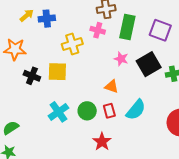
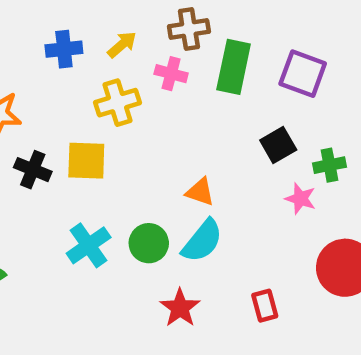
yellow arrow: (27, 15) -> (122, 45), moved
pink star: (121, 59) -> (300, 199), moved
black square: (149, 64) -> (278, 145), size x0.7
cyan semicircle: (136, 110) -> (202, 241), moved
red rectangle: (109, 111) -> (265, 306), moved

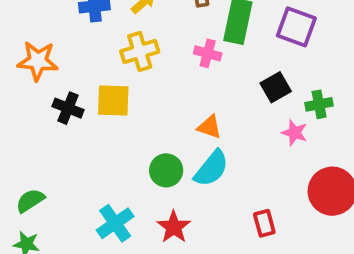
pink cross: (171, 74) -> (208, 53), moved
cyan cross: (89, 245) -> (115, 223), moved
red star: (180, 308) -> (174, 227), moved

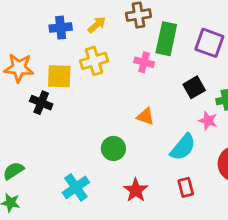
yellow square: (113, 101) -> (59, 76), moved
cyan semicircle: (211, 168) -> (183, 147), moved
red star: (174, 227) -> (136, 190), moved

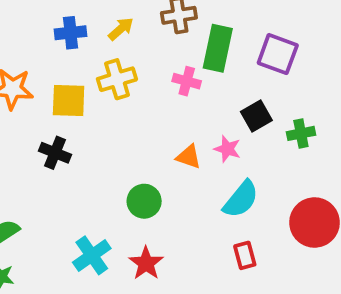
black cross: (41, 103) -> (55, 153), moved
pink star: (208, 121) -> (227, 149), moved
red star: (136, 190) -> (146, 263), moved

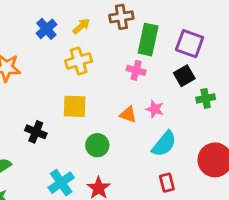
blue cross: (71, 33) -> (46, 29), turned -35
pink cross: (187, 81) -> (136, 70), moved
yellow square: (69, 101) -> (75, 106), moved
black square: (256, 116) -> (184, 76), moved
black cross: (55, 153) -> (36, 132), moved

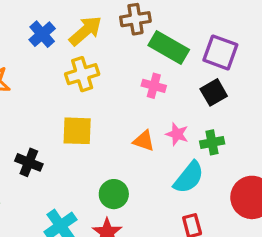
yellow arrow: (81, 26) -> (85, 31), size x1.5
green rectangle: (148, 40) -> (169, 47), turned -72
green cross: (206, 98) -> (212, 142), moved
green circle: (97, 145) -> (114, 194), moved

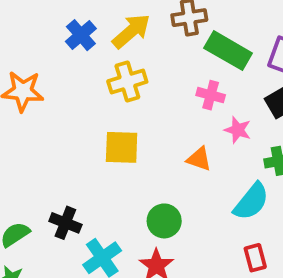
pink star: (177, 134) -> (238, 130), moved
black cross: (29, 162) -> (65, 223), moved

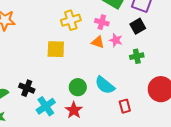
yellow cross: (127, 82) -> (71, 20), moved
orange triangle: (199, 159) -> (98, 42), moved
cyan semicircle: (251, 202) -> (105, 85), moved, turned 90

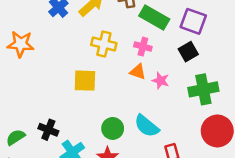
yellow cross: (71, 20) -> (104, 44), turned 30
pink star: (116, 40) -> (161, 81), moved
green cross: (137, 56) -> (203, 89), moved, size x1.6

